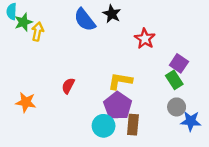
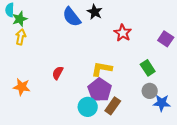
yellow arrow: (38, 32) -> (21, 37), moved
purple square: (179, 63) -> (166, 39), moved
brown rectangle: (133, 125) -> (113, 106), turned 30

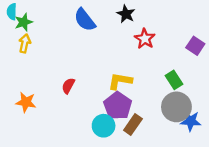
black star: (95, 12) -> (126, 14), moved
gray circle: (150, 91) -> (176, 107), size x1.6

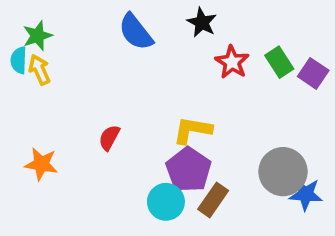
cyan semicircle: (12, 12) -> (19, 60), moved
yellow arrow: (25, 43) -> (39, 70), turned -36
green rectangle: (174, 80) -> (279, 62), moved

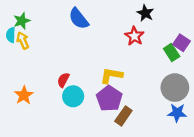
black star: (202, 22) -> (145, 13), moved
green rectangle: (279, 62) -> (172, 53), moved
orange star: (41, 164) -> (24, 95), turned 30
gray circle: (283, 172) -> (175, 88), moved
cyan circle: (166, 202) -> (73, 96), moved

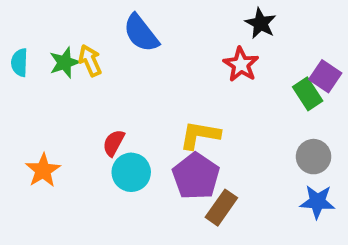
green star: (22, 21) -> (65, 63), moved
yellow arrow: (23, 40) -> (90, 61), moved
gray circle: (175, 88) -> (314, 157), size x0.7

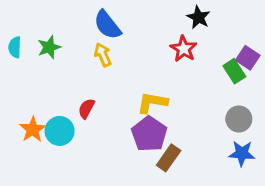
yellow arrow: (90, 61) -> (103, 55), moved
cyan circle: (131, 172) -> (60, 131), moved

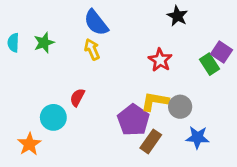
red star: (184, 49) -> (160, 60), moved
yellow L-shape: (152, 103) -> (155, 101), moved
gray circle: (239, 119) -> (180, 107), moved
orange star: (33, 129) -> (29, 144), moved
blue star: (242, 153) -> (197, 137), moved

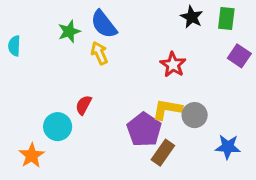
green star: (44, 43) -> (69, 31), moved
green rectangle: (209, 64) -> (226, 18), moved, turned 40
blue star: (197, 137) -> (228, 147), moved

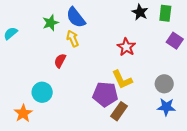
cyan semicircle: (14, 46) -> (11, 33), turned 48
red semicircle: (84, 105) -> (60, 61), moved
yellow L-shape: (167, 109) -> (122, 80), turned -125
gray circle: (195, 115) -> (164, 84), moved
purple pentagon: (144, 130) -> (105, 94), turned -30

